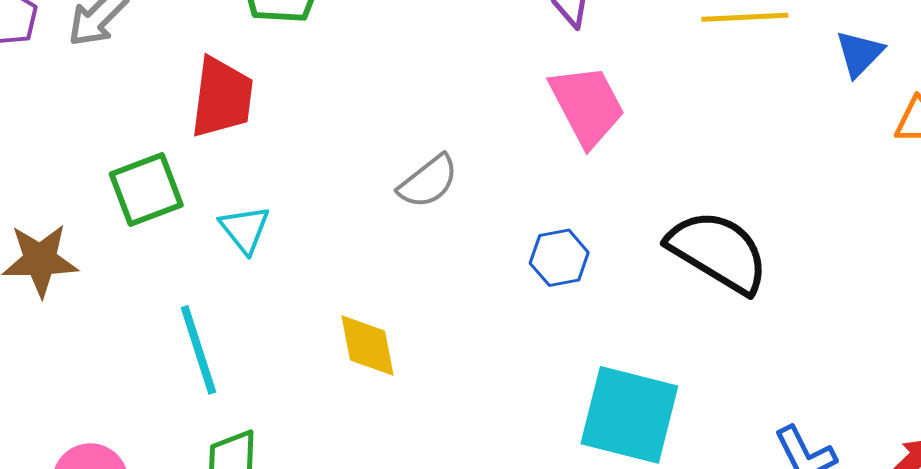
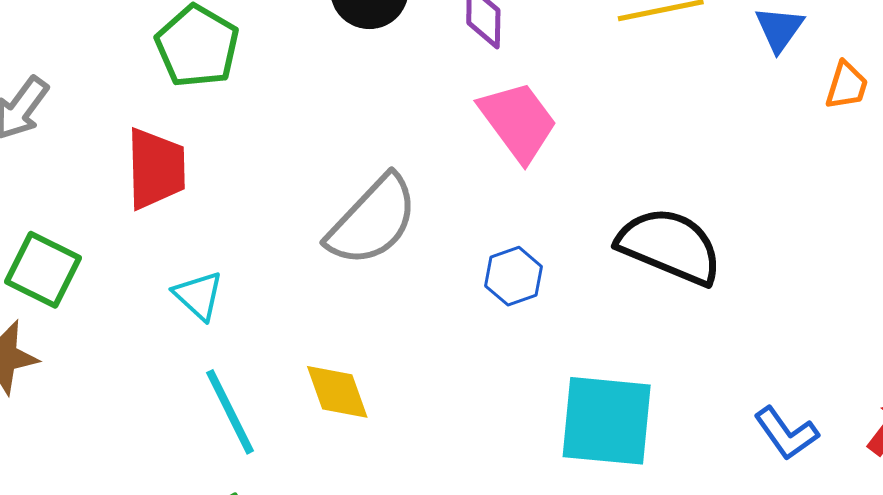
gray semicircle: (428, 182) -> (372, 221), size x1.6
green square: (146, 190) -> (43, 270), moved, turned -34
cyan line: (198, 350) -> (230, 412), moved

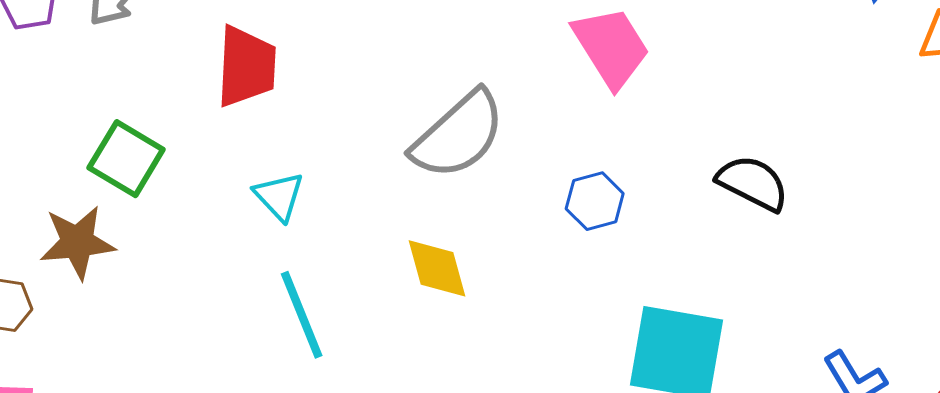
black semicircle: (670, 246) -> (753, 183), size x0.7
yellow diamond: (337, 392) -> (437, 268), moved

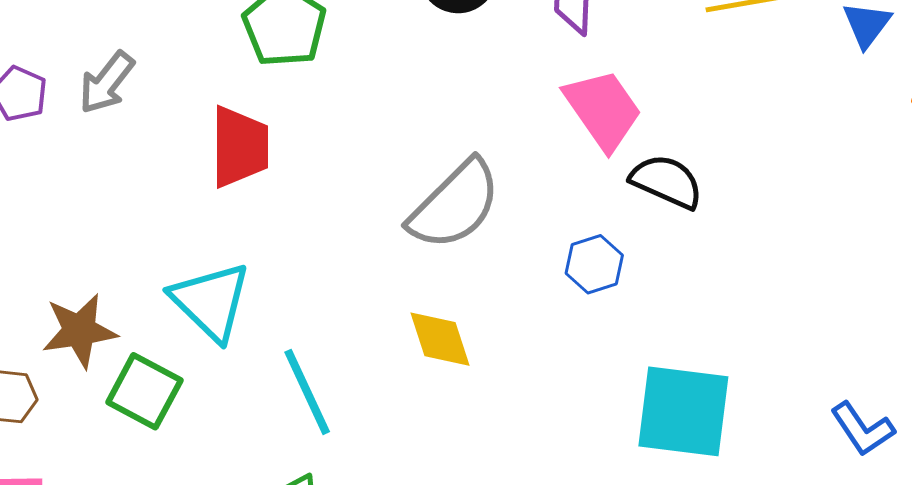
green square: (126, 159) -> (144, 391), moved
black semicircle: (753, 183) -> (667, 182), moved
cyan triangle: (279, 196) -> (211, 301), moved, size x1.6

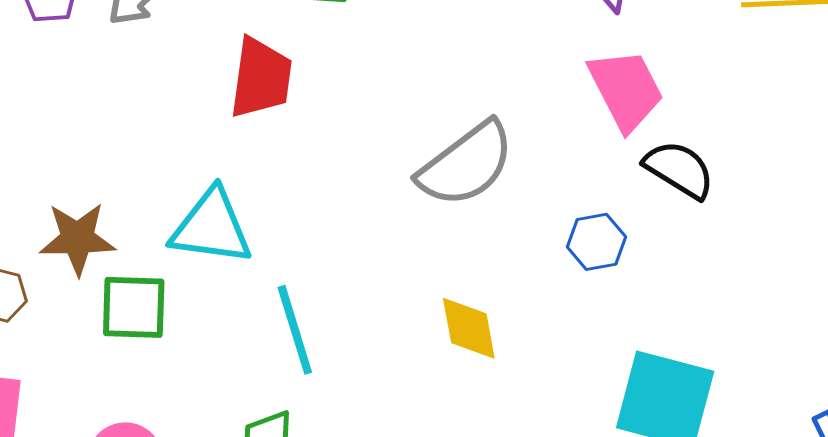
cyan triangle: (211, 301) -> (211, 227), turned -44
yellow diamond: (440, 339) -> (469, 328), moved
green square: (144, 391) -> (134, 307), turned -34

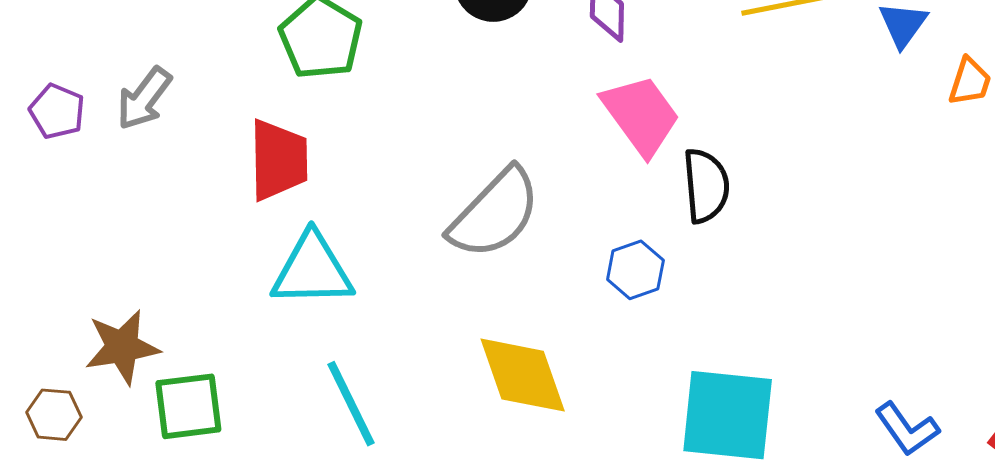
black semicircle: (679, 170) -> (706, 186), turned 62
cyan triangle: (211, 227) -> (312, 270), moved
yellow diamond: (469, 328) -> (523, 375), size x1.4

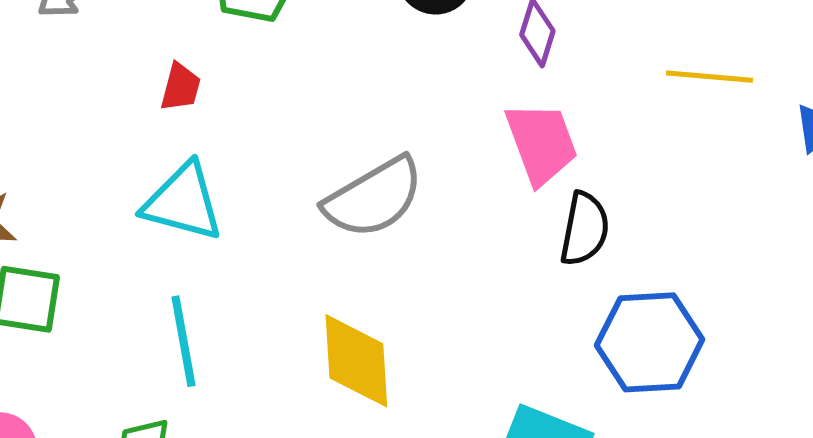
red trapezoid: (279, 160) -> (181, 87), size x0.6
blue hexagon: (635, 270) -> (650, 342), moved, size x1.8

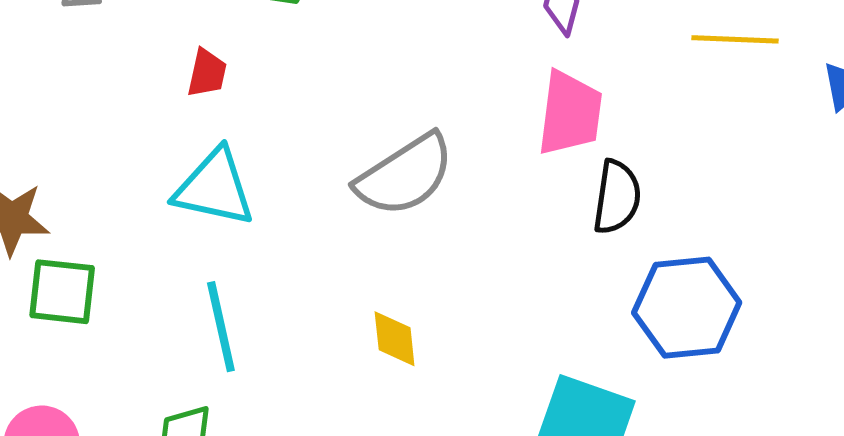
pink trapezoid: (541, 143) -> (570, 113), turned 30
yellow diamond: (356, 361) -> (395, 339), size x0.6

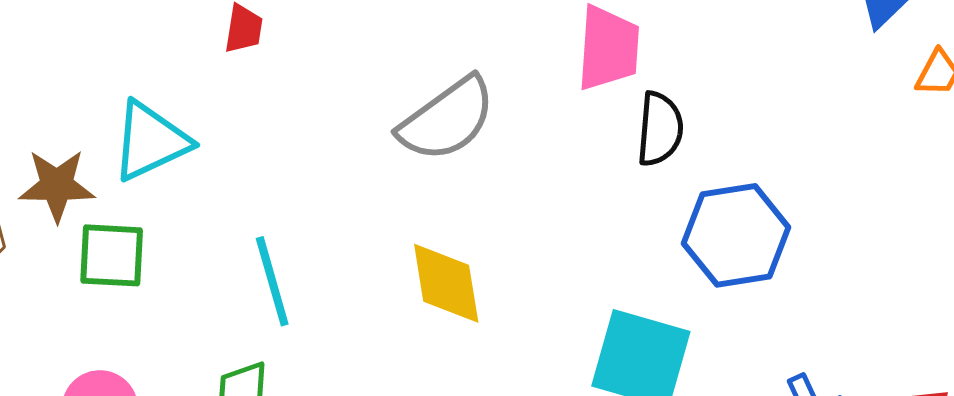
cyan triangle: (214, 188) -> (151, 141), moved, turned -34
yellow diamond: (395, 339) -> (446, 283), size x1.5

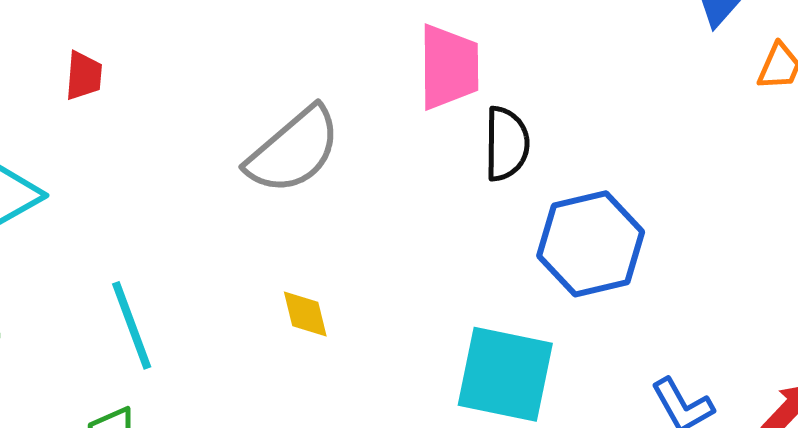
yellow diamond: (446, 283) -> (305, 314), size x0.6

